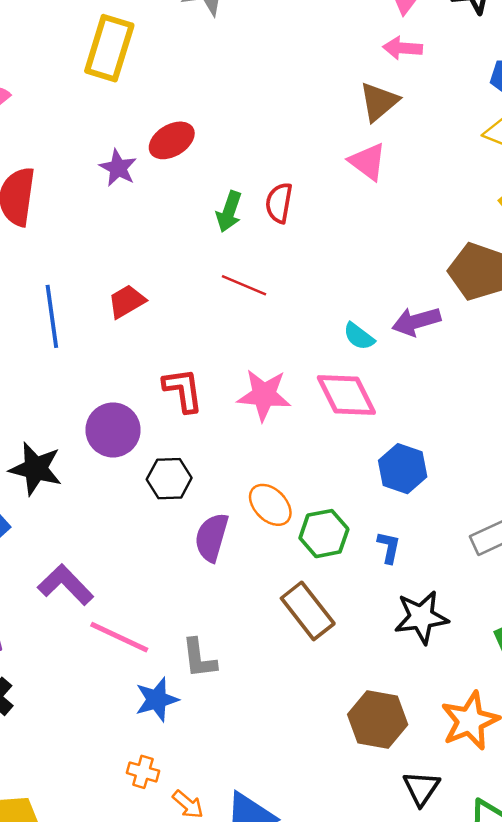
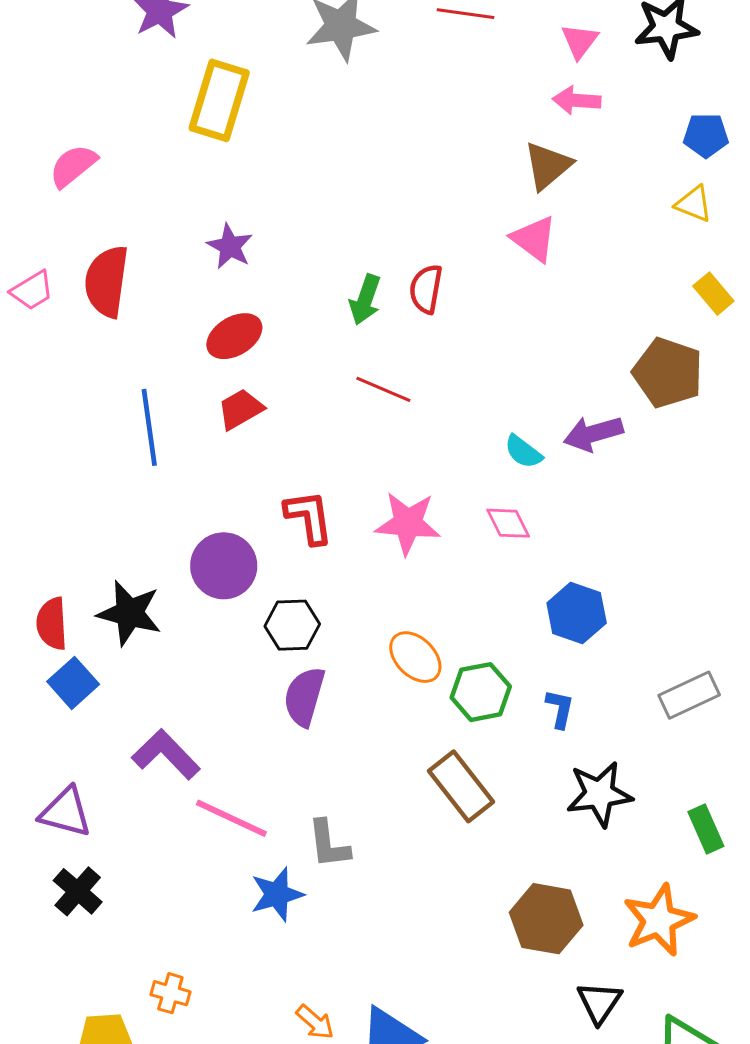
red ellipse: (172, 140) -> (234, 336), moved
pink diamond: (346, 395) -> (508, 523), size x0.6
purple semicircle: (212, 537) -> (304, 697), moved
orange cross: (143, 772) -> (170, 993), moved

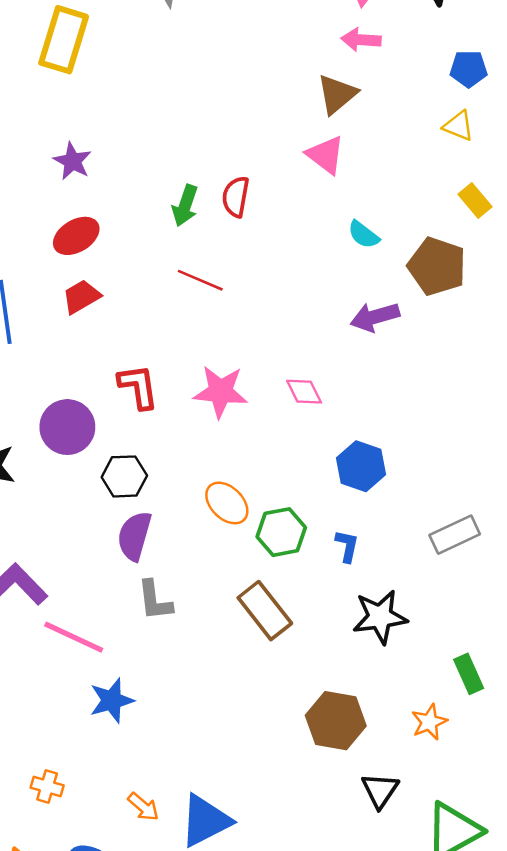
cyan semicircle: (523, 452) -> (364, 235), moved
green rectangle: (706, 829) -> (469, 674), moved
gray L-shape: (329, 844) -> (155, 600), moved
orange star: (659, 920) -> (429, 722), size x0.6
orange cross: (170, 993) -> (47, 787), moved

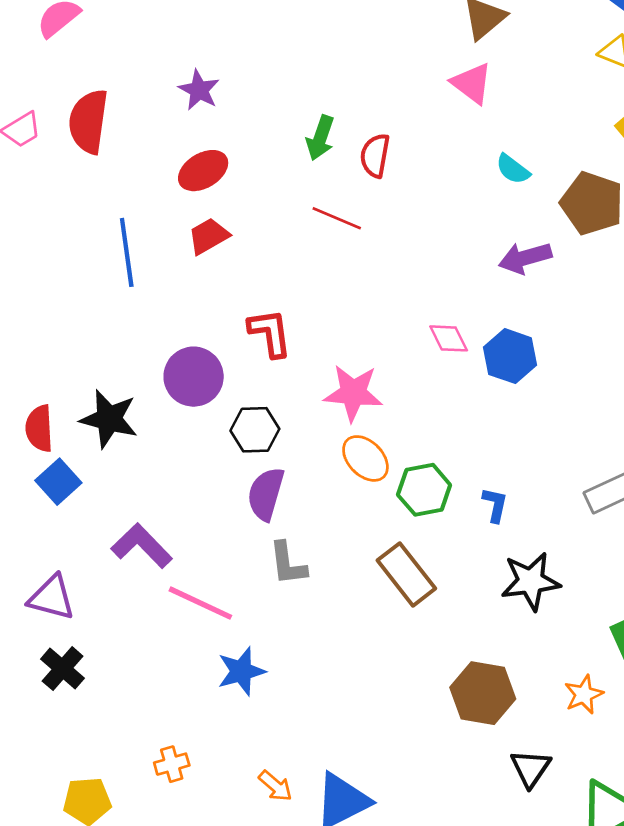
red semicircle: (236, 197) -> (375, 156), moved
pink star: (221, 392) -> (353, 393), moved
blue hexagon: (361, 466) -> (510, 356), moved
orange cross: (47, 787) -> (172, 764), turned -32

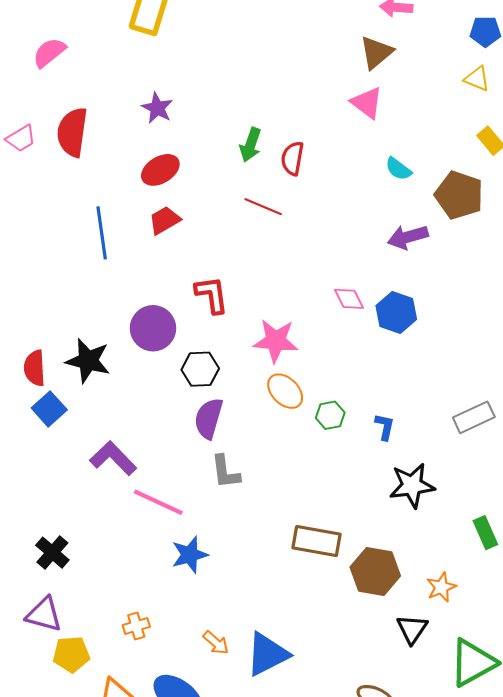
green hexagon: (424, 490) -> (330, 415), size x0.7
brown rectangle: (406, 574) -> (317, 541), moved, turned -42
purple triangle: (52, 598) -> (44, 614), moved
orange star: (584, 694) -> (441, 587), moved

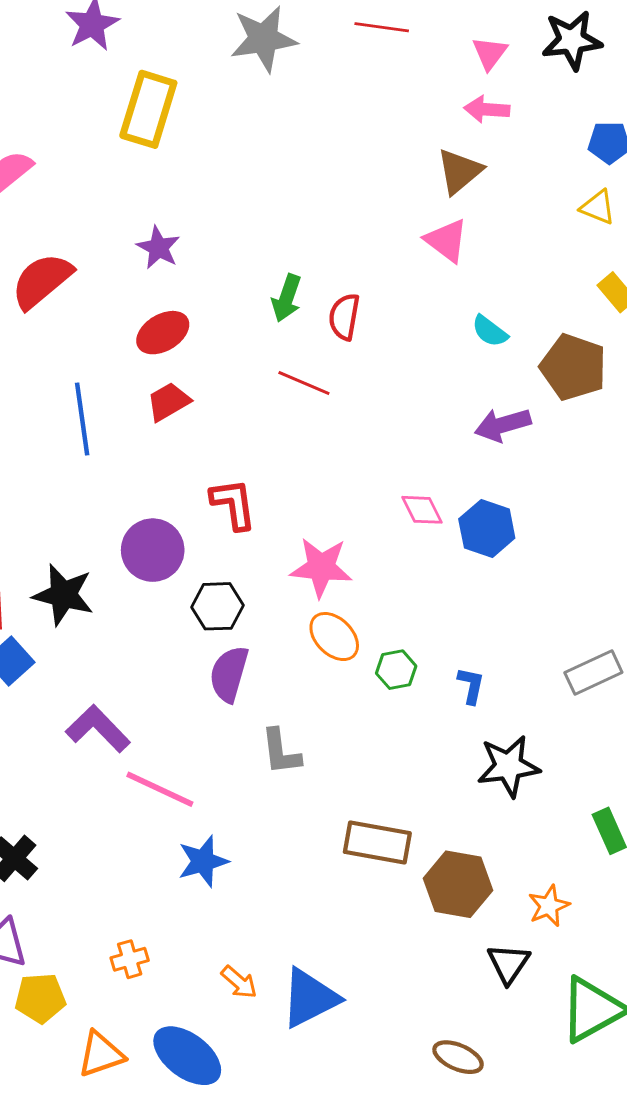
red semicircle: (72, 132) -> (42, 281), turned 42
gray L-shape: (225, 472) -> (281, 752), moved

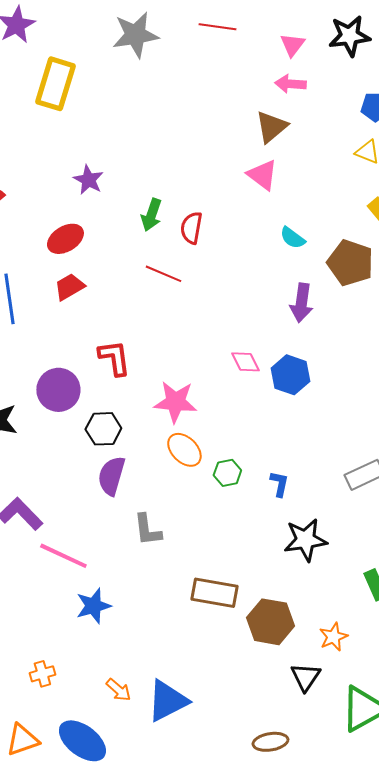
purple star: (158, 248) -> (88, 180), moved
purple arrow: (503, 425) -> (301, 303), turned -66
brown ellipse: (458, 1057) -> (270, 742), turned -32

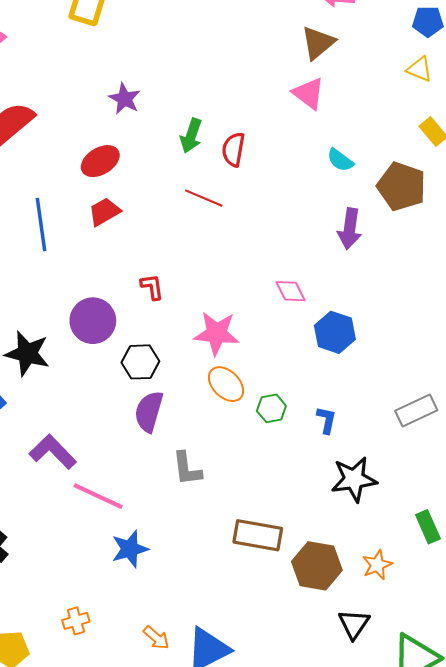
red L-shape: (114, 358) -> (152, 287), size x0.7
blue hexagon: (290, 375) -> (335, 332), moved
orange star: (333, 637) -> (377, 565), moved

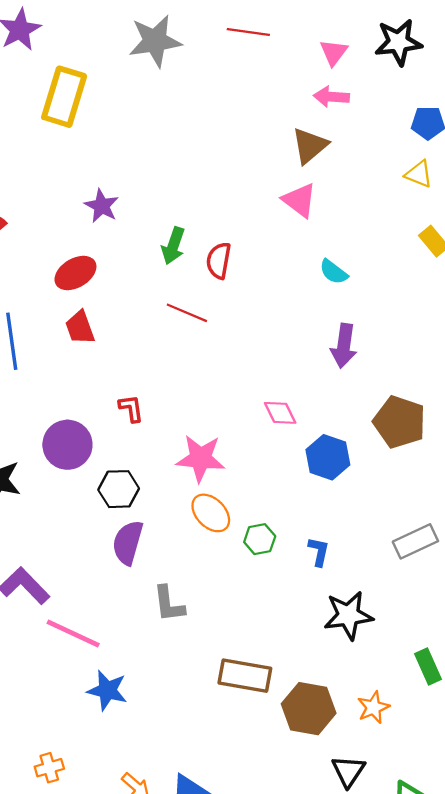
brown pentagon: (401, 186) -> (400, 422), moved
red trapezoid: (104, 212) -> (80, 328), turned -80
blue star: (130, 549) -> (107, 690), turned 30

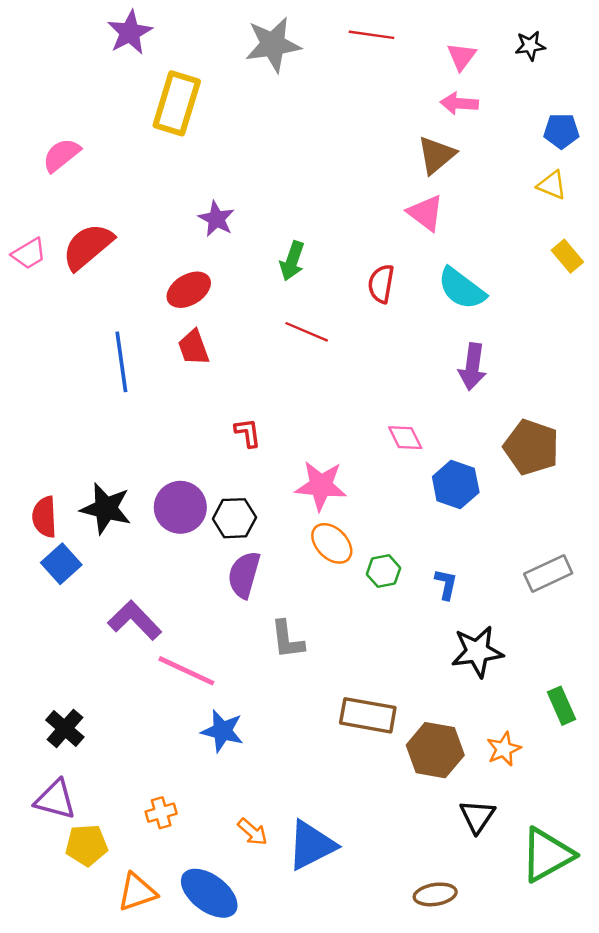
black star: (398, 42) -> (530, 46), size x0.6
red semicircle: (219, 261) -> (381, 284), moved
cyan semicircle: (334, 272) -> (462, 289), size x1.6
purple circle: (67, 445) -> (180, 507), moved

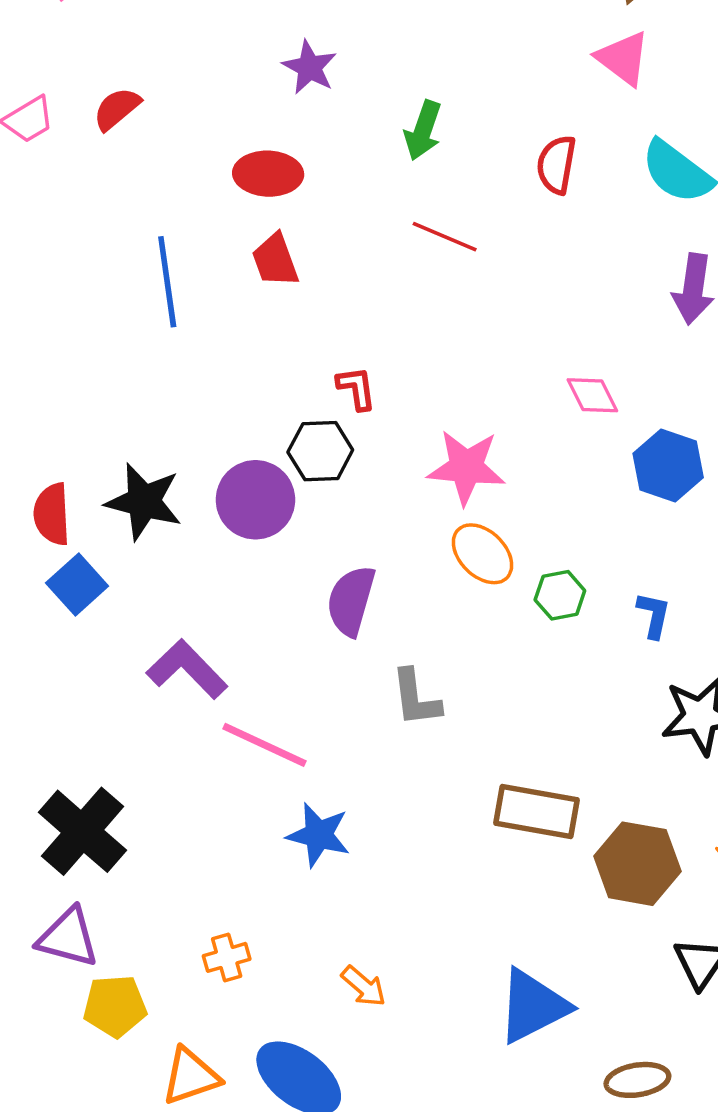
red semicircle: (88, 246) -> (117, 109), size x0.6
red ellipse: (189, 290) -> (268, 174), turned 33
black hexagon: (234, 518) -> (320, 451), moved
black cross: (65, 729) -> (82, 831), size x1.5
blue triangle: (311, 845) -> (533, 1006), moved

